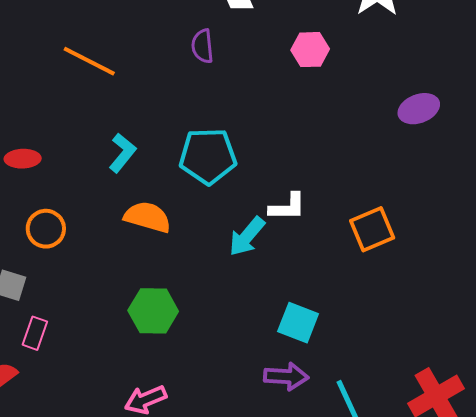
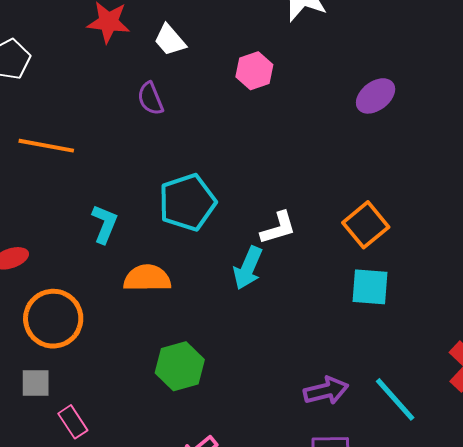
orange circle: (46, 229) -> (53, 319), size x1.5
cyan square: (298, 323) -> (370, 287), moved
pink rectangle: (35, 333) -> (73, 422), turned -36

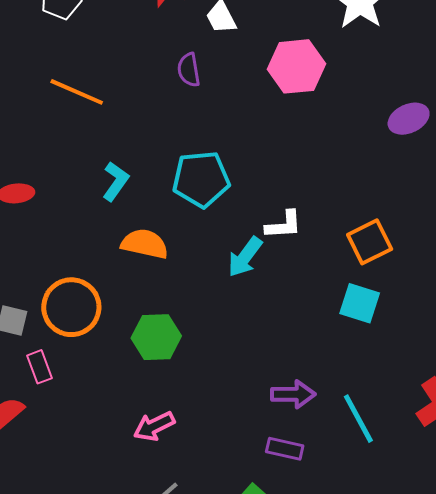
pink hexagon: (254, 71) -> (296, 66), size x1.5
orange circle: (53, 319) -> (71, 307), moved

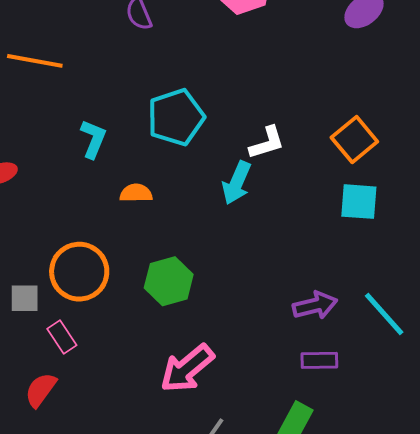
orange semicircle: (145, 244) -> (136, 193), size x0.7
pink arrow: (154, 426) -> (187, 368), size x1.4

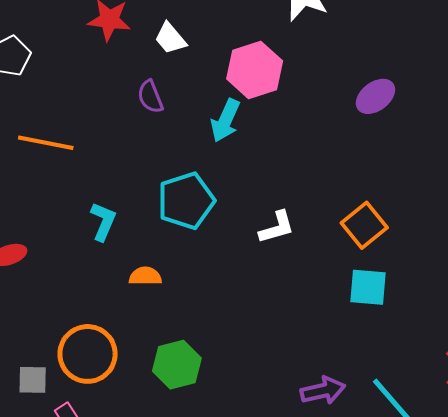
cyan arrow: (237, 183) -> (225, 121), moved

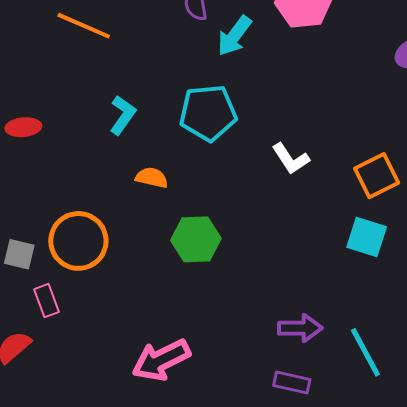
cyan arrow: (225, 121) -> (234, 36), moved
white L-shape: (277, 227) -> (291, 159), turned 60
green hexagon: (177, 365) -> (196, 239), moved

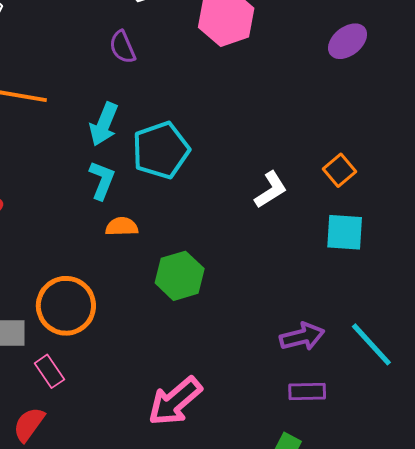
cyan arrow: (234, 36) -> (104, 124), moved
cyan L-shape: (123, 115) -> (102, 180), moved
white L-shape: (291, 159) -> (271, 190), moved, turned -75
orange square: (377, 176) -> (339, 170), size x0.7

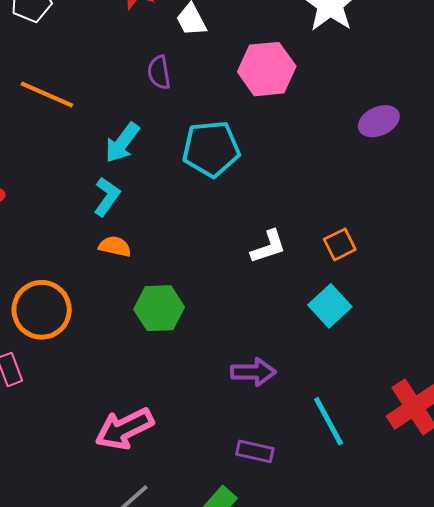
cyan pentagon: (161, 150) -> (211, 149), moved
cyan square: (345, 232) -> (330, 306), turned 30
purple arrow: (302, 337) -> (253, 372), moved

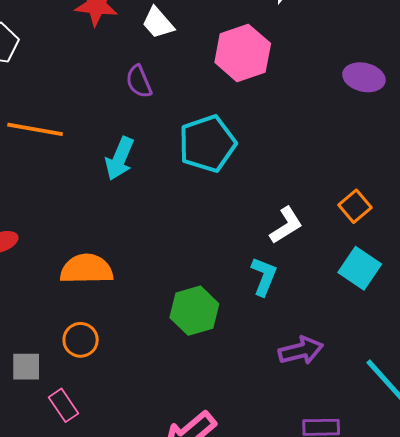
purple ellipse: (379, 121) -> (364, 77), turned 51
cyan L-shape: (107, 197) -> (264, 276), moved
orange semicircle: (115, 246) -> (87, 269), moved, size x1.6
orange circle: (42, 310) -> (81, 340), size x0.6

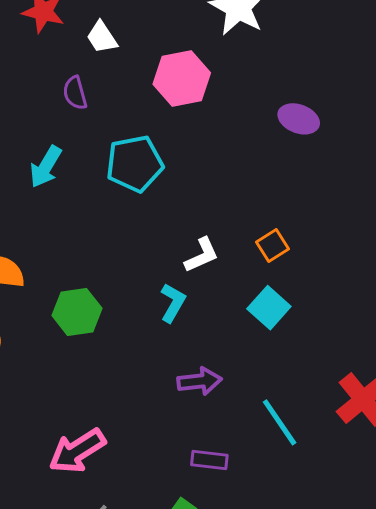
green hexagon: (194, 311) -> (77, 312), moved

